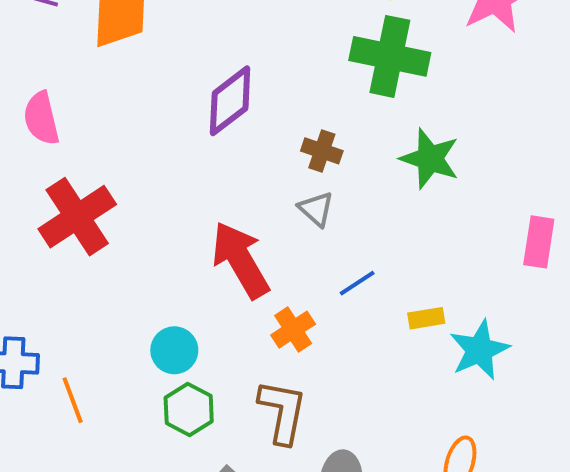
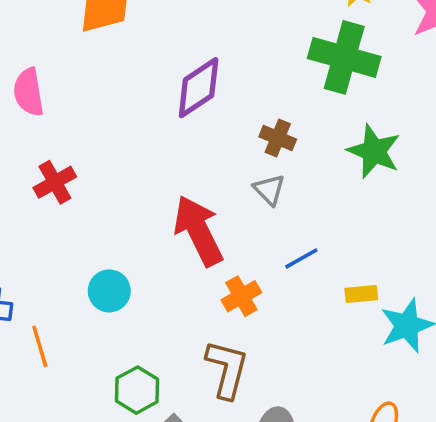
red cross: (77, 217) -> (55, 182), size x0.6
cyan circle: (174, 350) -> (109, 291), moved
green hexagon: (189, 410) -> (137, 390), moved

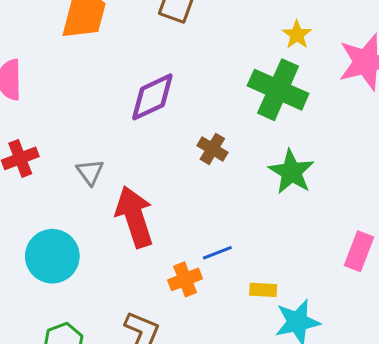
gray triangle: (269, 190) -> (90, 172), moved
cyan circle: (109, 291) -> (52, 256), size x1.5
orange cross: (241, 296) -> (185, 279), moved

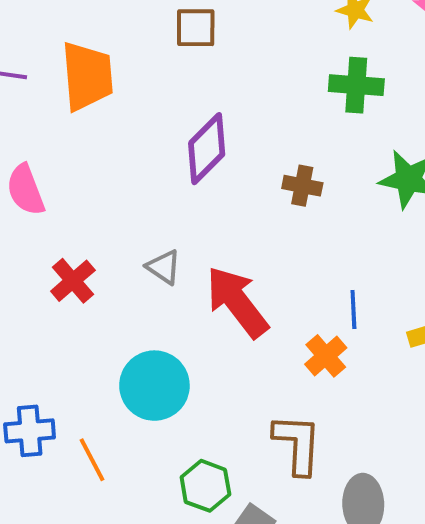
green cross: (278, 90) -> (356, 85), size x0.7
blue line: (217, 253) -> (353, 310), turned -52

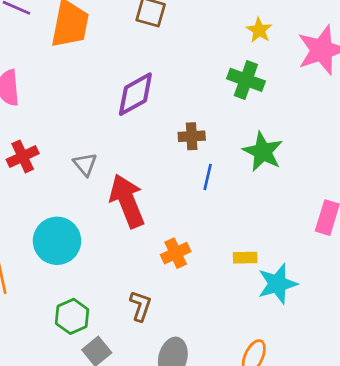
brown cross: (302, 186) -> (192, 136), turned -30
blue line: (353, 310) -> (208, 177), moved
brown L-shape: (297, 444) -> (140, 306), size x0.7

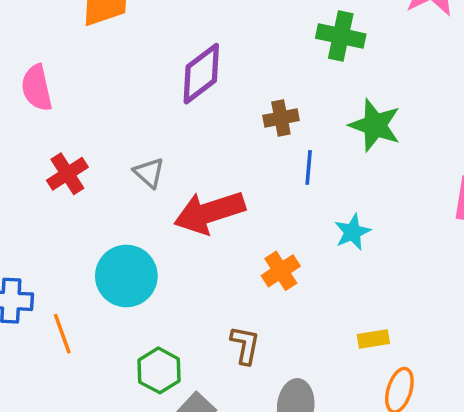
red arrow: (127, 201) -> (209, 212), turned -78
yellow rectangle: (245, 258) -> (373, 339), moved
cyan star: (277, 284) -> (352, 232), moved, size x0.7

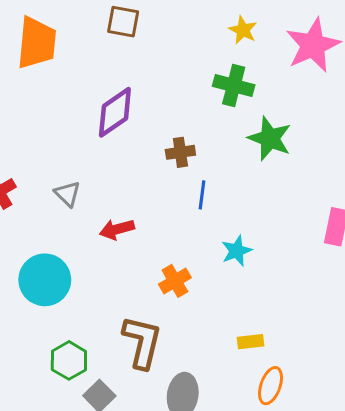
green star: (375, 125) -> (270, 138), moved
red arrow: (209, 212) -> (117, 229), size x0.6
brown L-shape: (245, 345) -> (142, 342), size x1.6

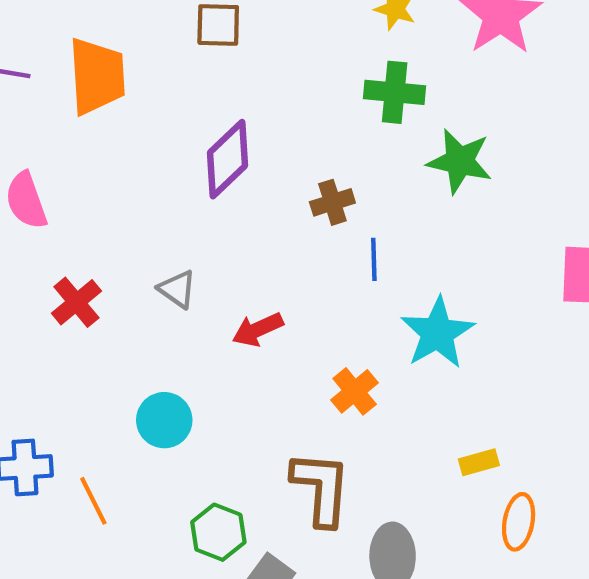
cyan star: (237, 251) -> (438, 333), size x1.6
cyan circle: (45, 280) -> (164, 420), size x0.7

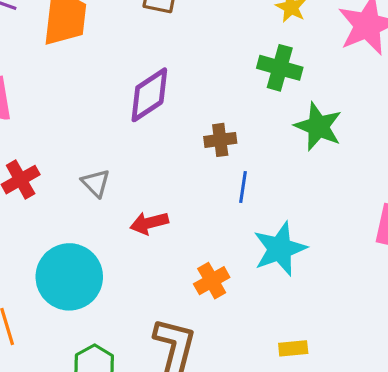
cyan circle: (164, 420) -> (69, 277), size x1.6

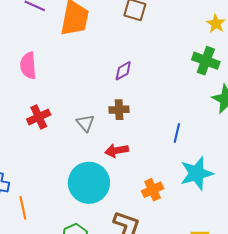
purple diamond: (149, 95) -> (123, 71), size x0.6
brown cross: (220, 140) -> (119, 110), moved
cyan circle: (69, 277) -> (89, 183), moved

